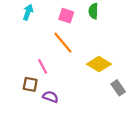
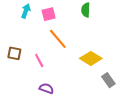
pink square: (66, 16) -> (49, 14), moved, turned -32
brown square: (30, 84) -> (14, 53), moved

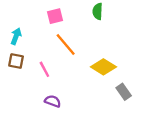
cyan arrow: (26, 11) -> (16, 36), moved

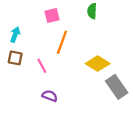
orange line: (66, 44) -> (62, 42), turned 60
gray rectangle: (124, 92) -> (117, 87), size x1.5

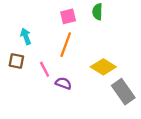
pink square: (52, 16) -> (68, 16), moved
cyan arrow: (15, 35) -> (26, 36), moved, turned -40
purple semicircle: (50, 96) -> (63, 83), moved

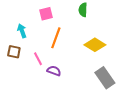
pink square: (68, 16) -> (46, 14), moved
yellow diamond: (103, 67) -> (95, 45), moved

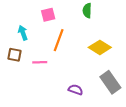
pink line: (38, 59) -> (40, 62), turned -64
purple semicircle: (54, 71) -> (76, 90), moved

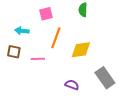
cyan arrow: (23, 33) -> (22, 31), turned -64
yellow diamond: (100, 47) -> (81, 50), moved, turned -40

